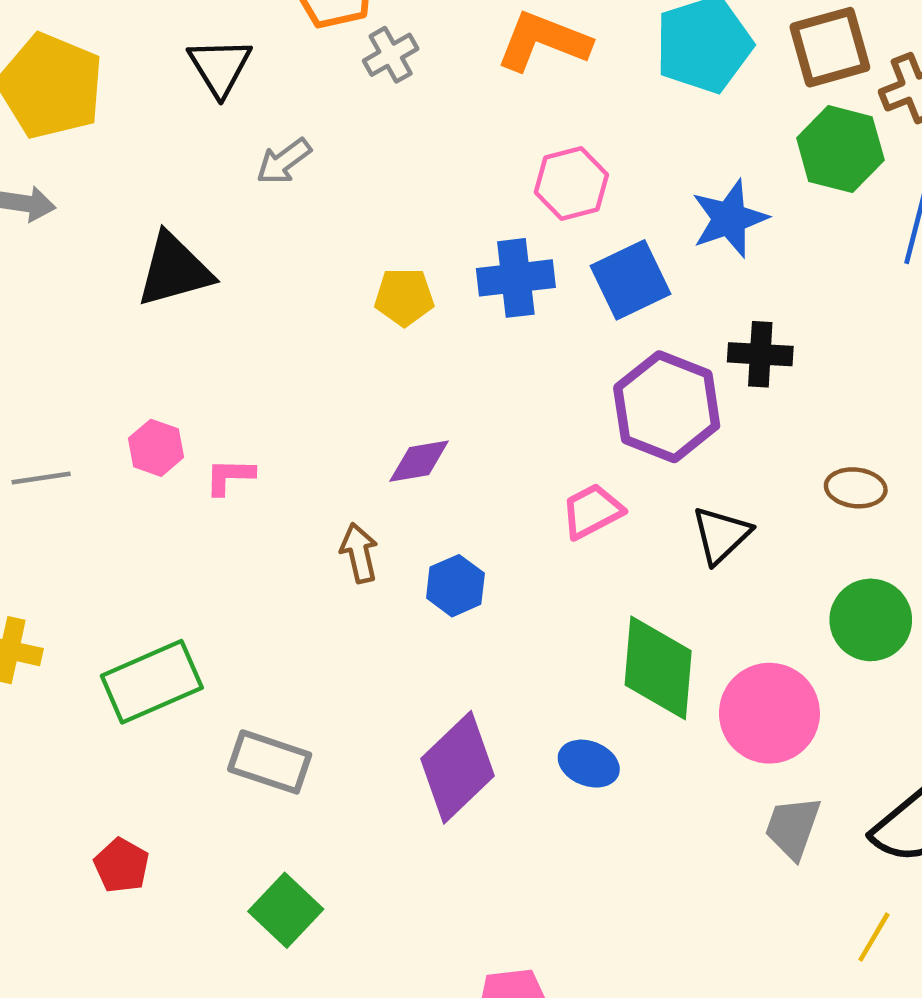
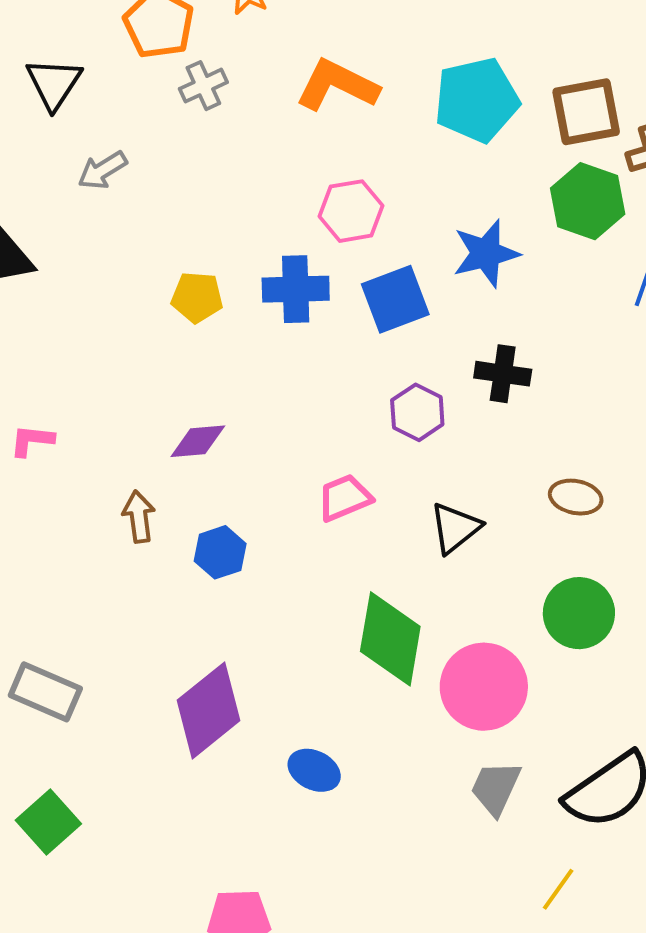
purple hexagon: (667, 407) -> (417, 412), size x0.6
blue ellipse: (589, 764) -> (314, 770), moved

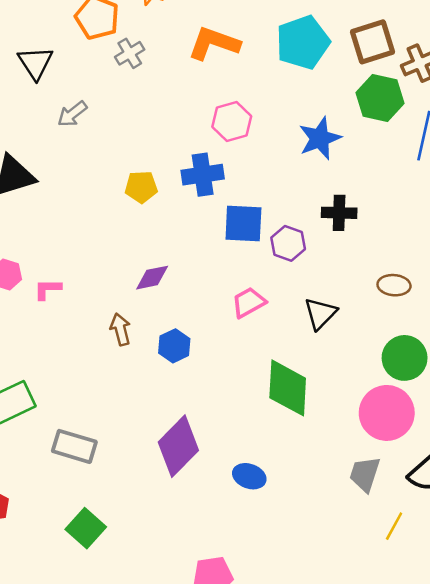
blue square: (395, 299) -> (243, 224), moved, turned 30
pink circle: (484, 687) -> (387, 413), moved
yellow line: (558, 889) -> (394, 526), moved

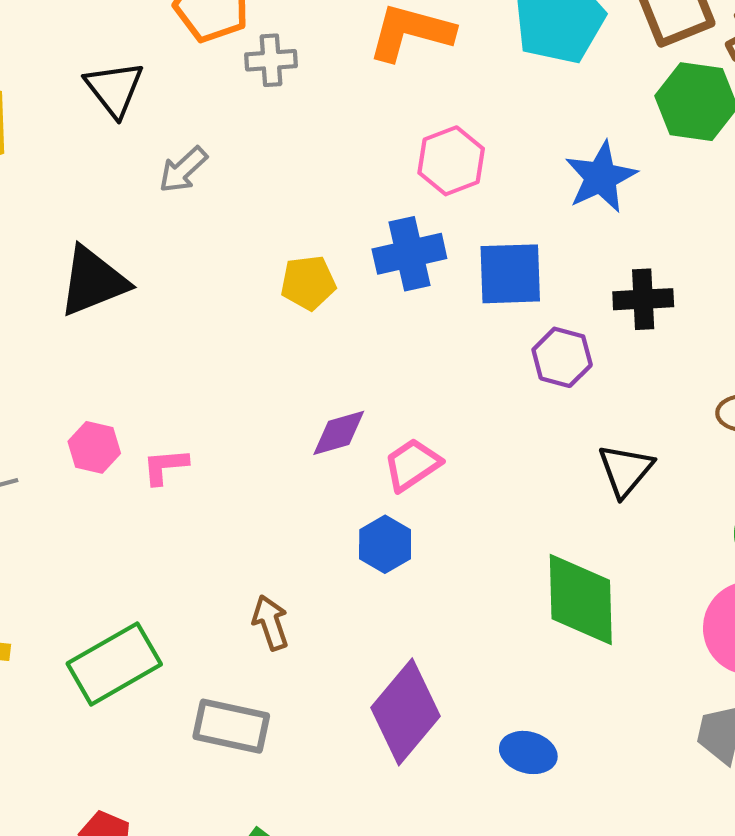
gray cross: (130, 53) -> (271, 60), turned 32
blue square: (243, 224) -> (510, 274), moved
pink trapezoid: (249, 302) -> (412, 465), moved
brown arrow: (120, 329) -> (270, 623), moved

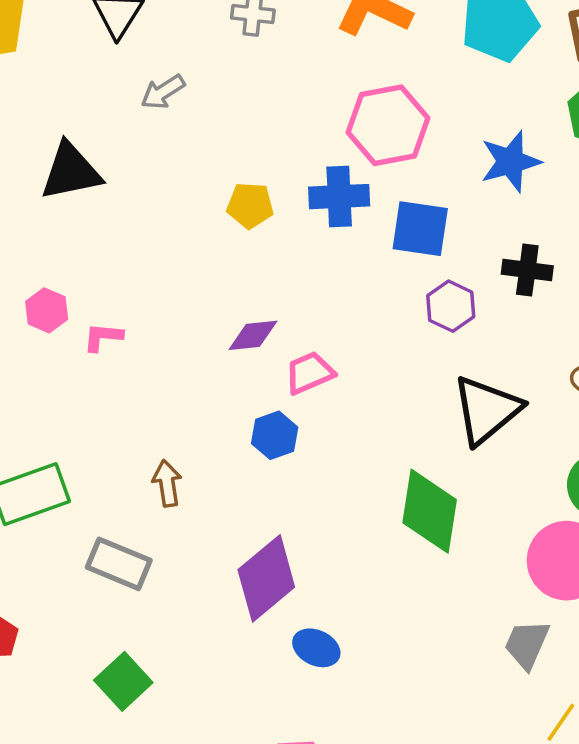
pink hexagon: (451, 161) -> (388, 125), size x1.4
black triangle: (625, 470) -> (487, 410), size x1.5
blue ellipse: (528, 752) -> (316, 648), moved

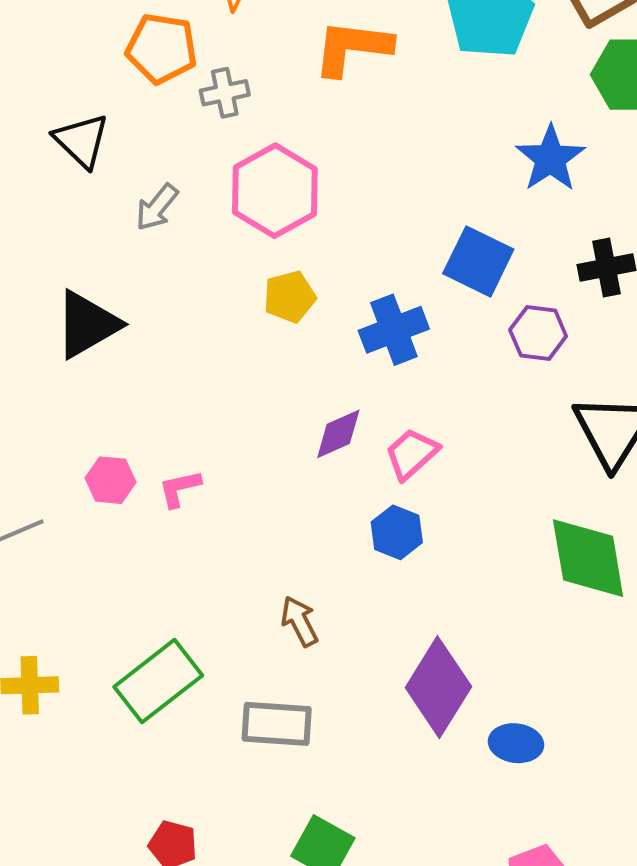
pink hexagon: (388, 125) -> (275, 191), moved
blue cross: (339, 197) -> (394, 330), moved
blue square: (420, 229) -> (478, 261), turned 36

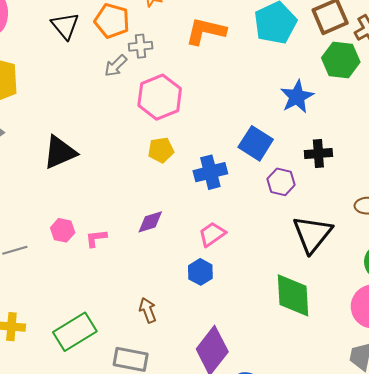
black triangle: (81, 141) -> (65, 26), moved
gray arrow: (157, 207) -> (116, 66), moved
purple diamond: (338, 434) -> (150, 222), moved

